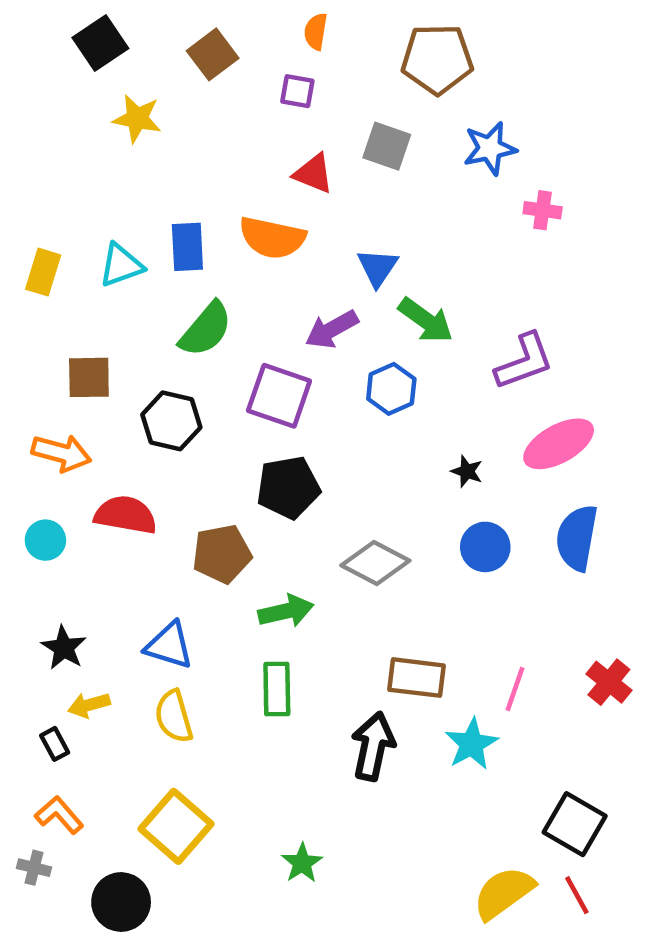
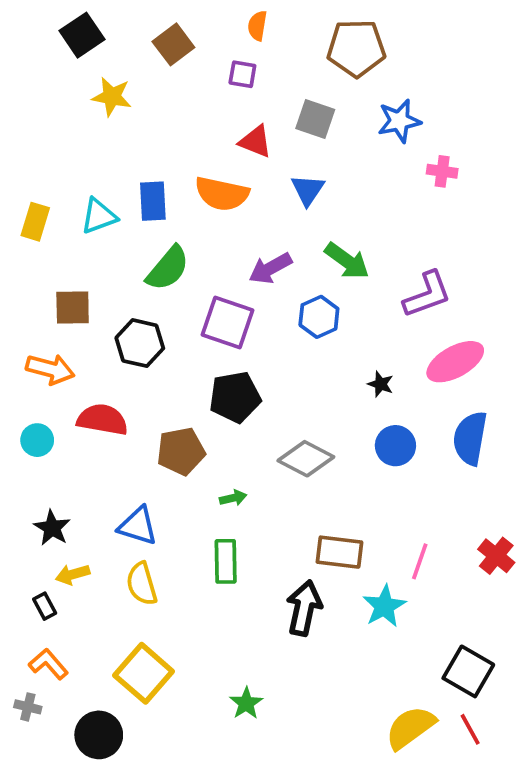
blue triangle: (378, 267) -> (308, 190), moved
green arrow: (286, 611) -> (233, 498), size x0.6

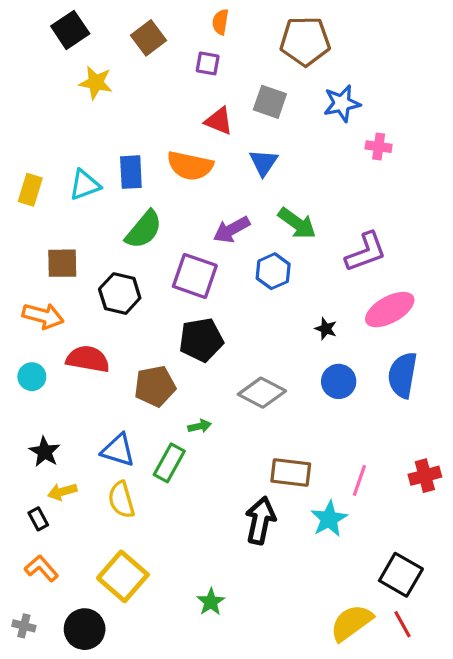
red cross: (496, 556) -> (425, 476), turned 36
green rectangle: (226, 561) -> (169, 463), moved, turned 30
gray cross: (28, 707) -> (24, 626), moved

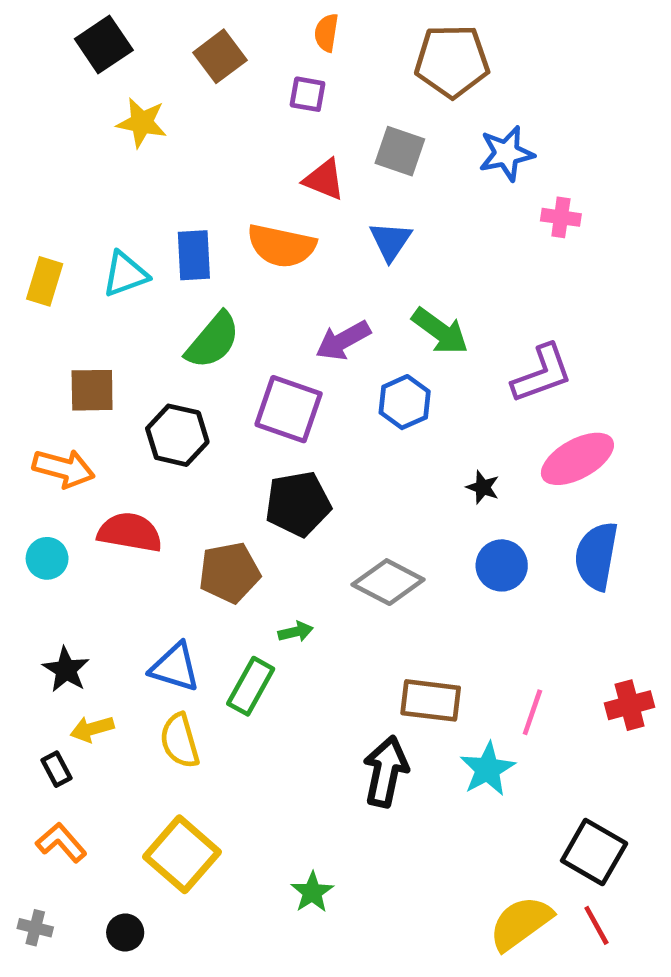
black circle: (85, 629) -> (125, 932), size x0.6

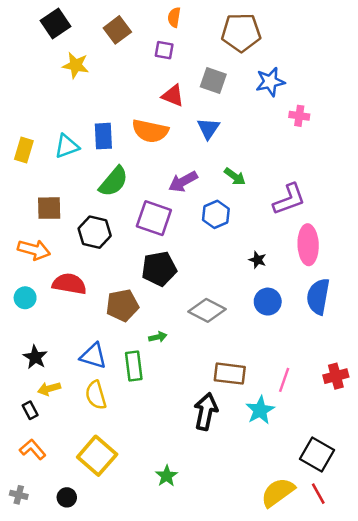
green arrow: (440, 331) -> (235, 176), size x0.7
pink ellipse: (577, 459) -> (308, 245), turned -63
green rectangle: (251, 686) -> (134, 366), turned -36

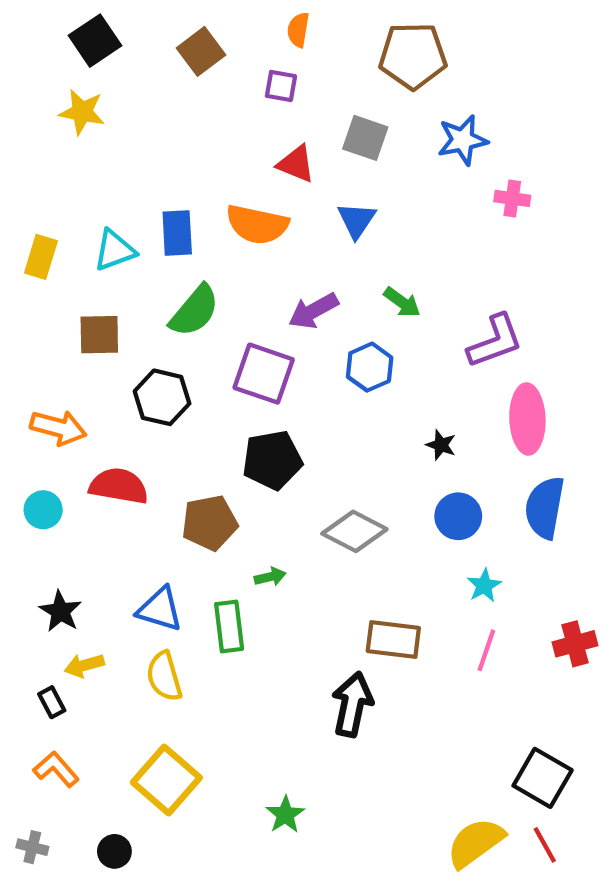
yellow star: (76, 65) -> (82, 112), moved
brown square: (49, 208) -> (99, 335), moved
cyan star: (260, 410) -> (484, 585), moved, size x0.7

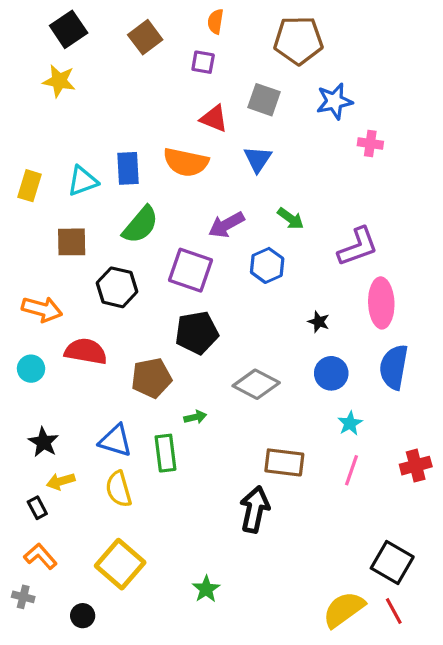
gray cross: (32, 847) -> (23, 597), moved

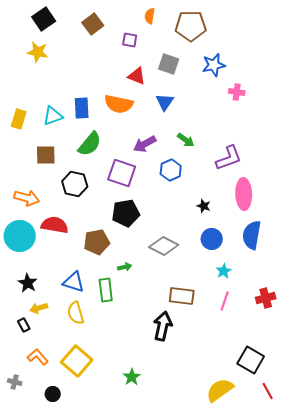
orange semicircle: (216, 22) -> (150, 16), moved
cyan circle: (31, 369) -> (20, 236), size x1.8
orange L-shape: (40, 556) -> (38, 357), moved
red line: (394, 611) -> (268, 391), moved

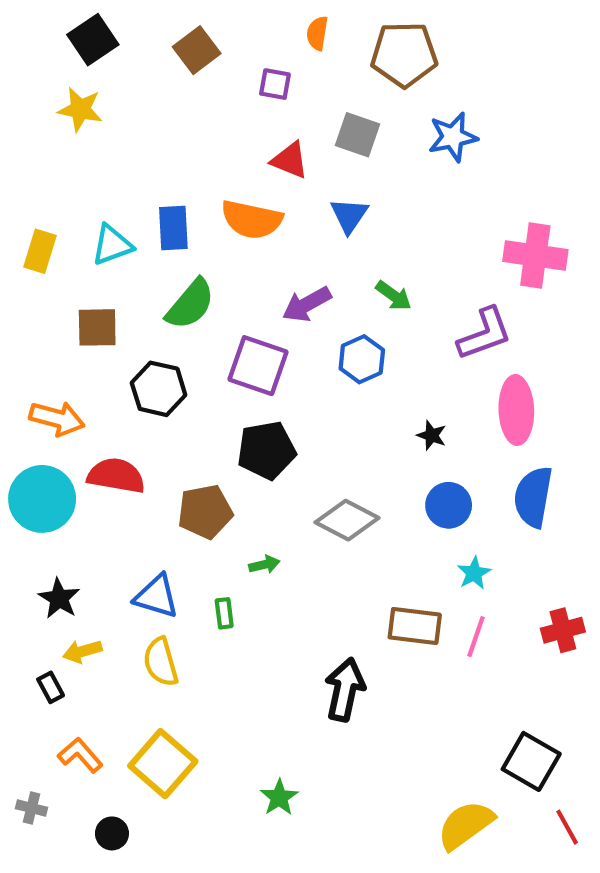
pink cross: (237, 92) -> (535, 255), moved, size x1.8
green rectangle: (106, 290) -> (224, 613), size x0.6
brown rectangle: (182, 296) -> (415, 626), moved

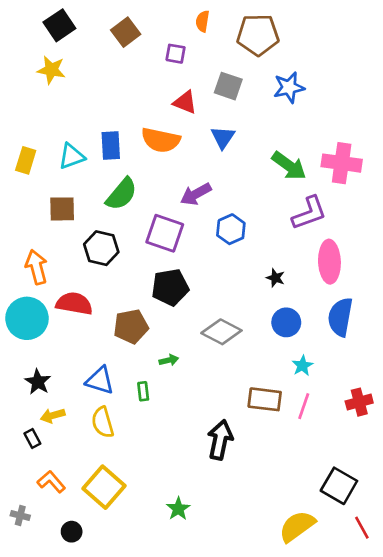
green arrow: (394, 296) -> (289, 166), moved, size x1.5
orange arrow: (57, 419) -> (36, 267), turned -120

